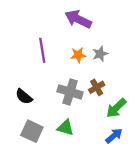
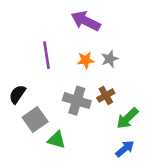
black semicircle: (24, 97) -> (17, 94), moved, turned 84
green triangle: (65, 128) -> (57, 140), moved
gray square: (32, 131) -> (35, 120), moved, turned 30

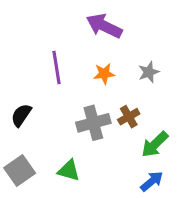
gray star: (110, 59) -> (149, 72), moved
gray cross: (77, 101) -> (93, 123), turned -32
gray square: (35, 120) -> (20, 170), moved

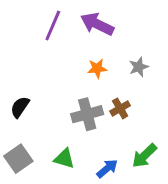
purple line: (56, 67) -> (53, 25), moved, turned 32
green arrow: (155, 144) -> (144, 156), moved
blue arrow: (152, 181) -> (107, 169), moved

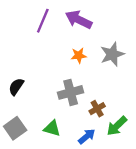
gray star: (139, 67) -> (112, 54), size x1.5
brown cross: (120, 108) -> (97, 109), moved

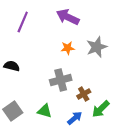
purple line: (43, 21) -> (23, 22), moved
black semicircle: (16, 87) -> (12, 66), moved, turned 70

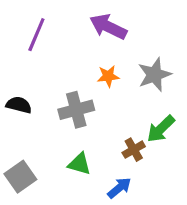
gray cross: (61, 80) -> (76, 110), moved
green arrow: (101, 109) -> (161, 129), moved
green triangle: (45, 111) -> (79, 164), moved

